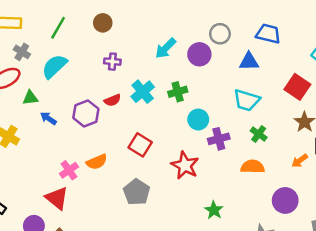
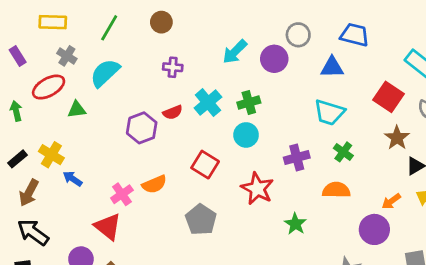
blue arrow: (48, 118) -> (73, 179), moved
cyan circle: (198, 120) -> (246, 135), moved
orange arrow: (300, 161) -> (391, 201), moved
green star: (214, 210) -> (295, 224), moved

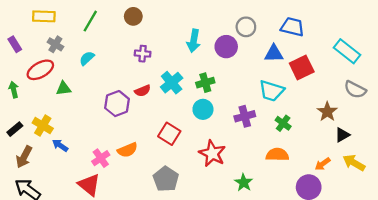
cyan arrow: (235, 52) -> (194, 41), turned -35
cyan semicircle: (105, 73) -> (87, 58), size x0.6
red square: (388, 97) -> (302, 68), moved, turned 30
purple cross: (297, 158) -> (245, 116), moved

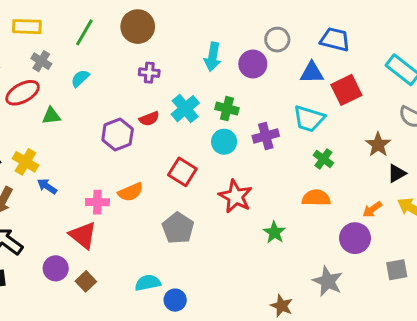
brown circle: (133, 16) -> (138, 27), size x1.5
green cross: (205, 83) -> (227, 109), turned 30
purple cross: (245, 116) -> (266, 136), moved
pink cross: (101, 158) -> (97, 202), turned 36

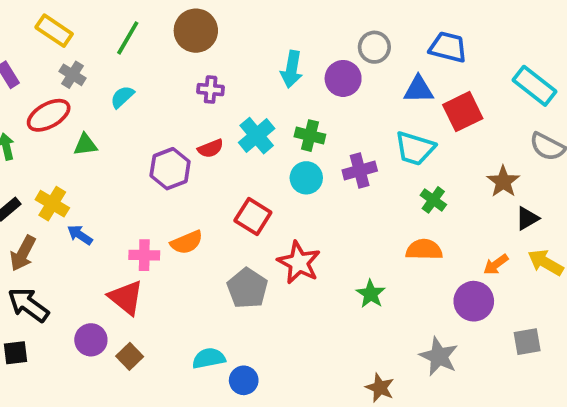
yellow rectangle: (27, 27) -> (54, 31), turned 32
red star: (236, 196) -> (299, 263), moved

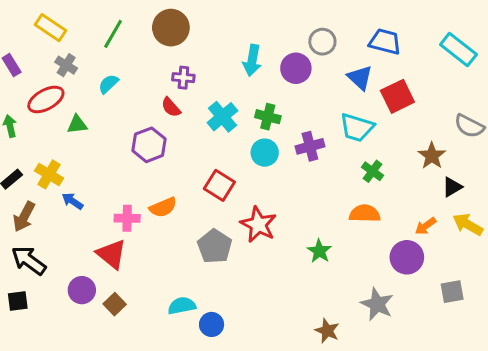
cyan rectangle: (535, 86) -> (458, 49), moved
blue triangle: (419, 90) -> (360, 78), turned 44
red semicircle: (211, 148) -> (171, 107), moved, turned 70

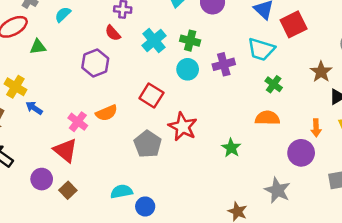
pink cross: (127, 218) -> (78, 122), turned 36
orange arrow: (426, 226) -> (316, 128), turned -56

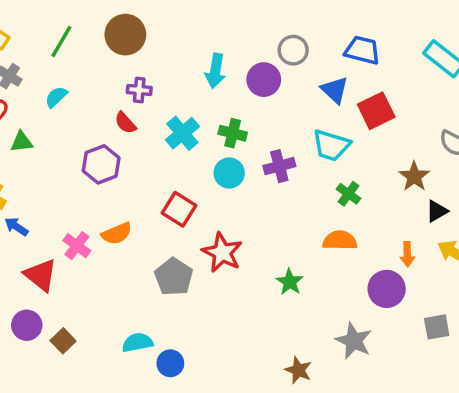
red triangle: (65, 150) -> (41, 275), moved

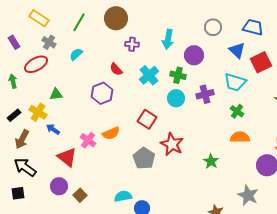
purple circle: (264, 80) -> (194, 55), moved
purple cross: (139, 90) -> (132, 44), moved
green triangle: (22, 142) -> (56, 94), moved
green cross: (349, 194) -> (237, 111), moved

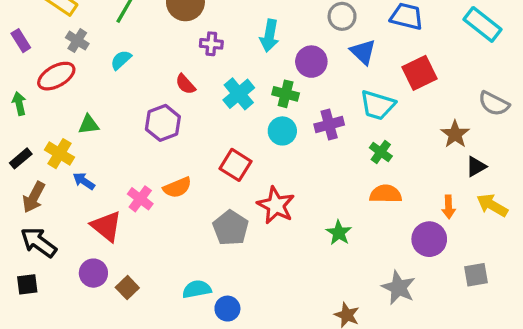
blue triangle: (237, 50) -> (363, 52), moved

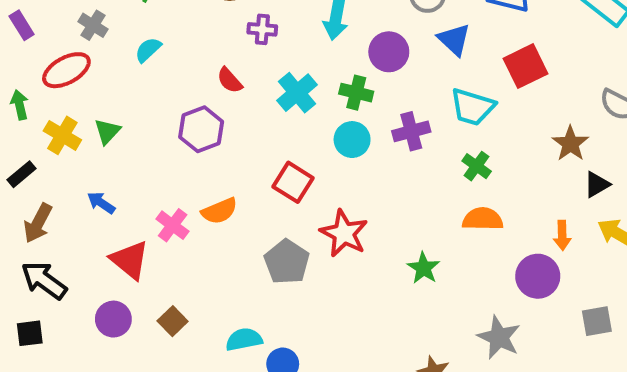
green triangle: (89, 125) -> (107, 131), turned -40
yellow cross: (60, 154) -> (62, 135), moved
brown square: (127, 288) -> (173, 321), moved

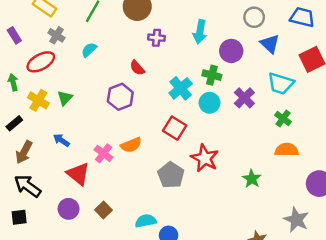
cyan cross: (297, 93) -> (181, 88), moved
purple cross: (411, 131) -> (244, 98), turned -30

